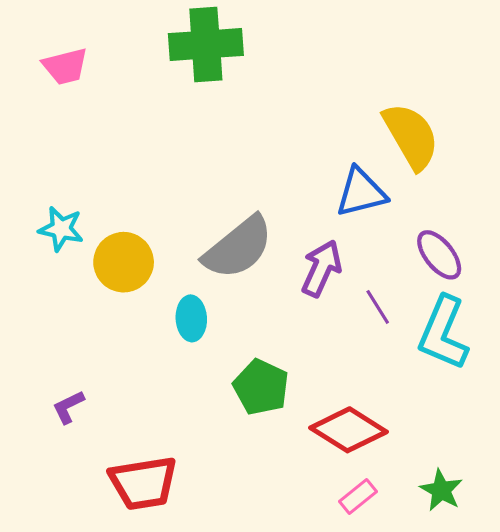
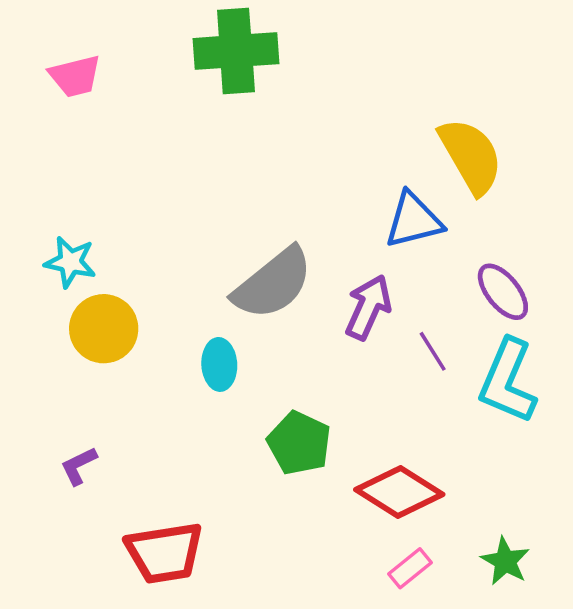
yellow circle: (124, 262) -> (104, 329), moved

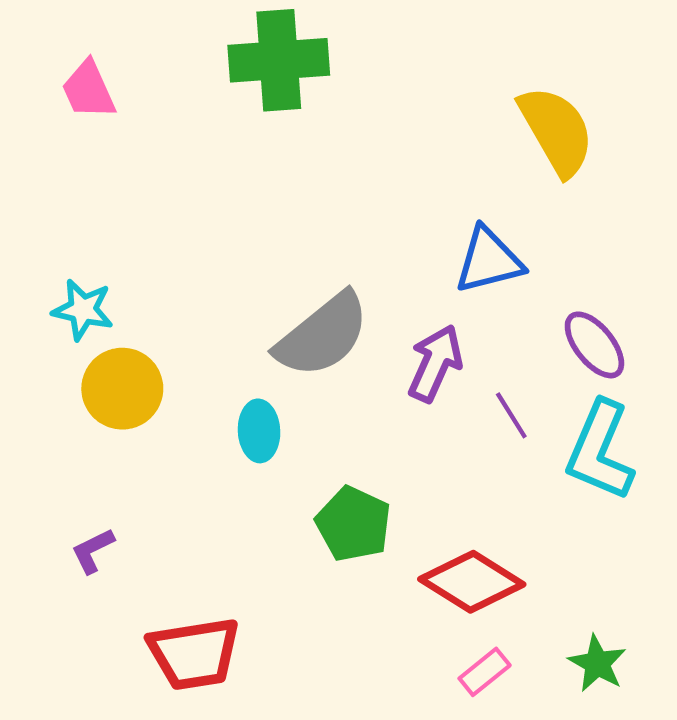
pink trapezoid: (75, 76) -> (88, 90), turned 80
yellow semicircle: (471, 156) -> (556, 131), moved

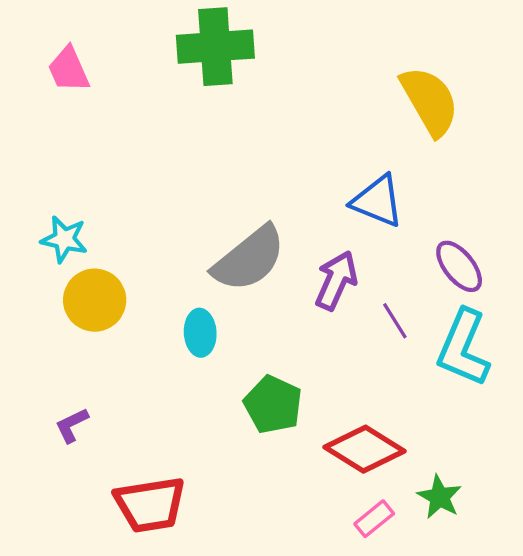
blue triangle: (489, 260) -> (377, 201), turned 36
green star: (597, 663) -> (439, 497), moved

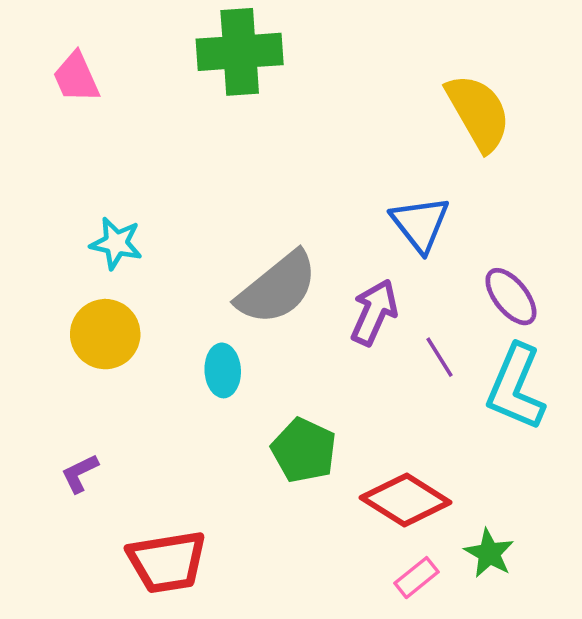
blue triangle: (377, 201) -> (420, 224), turned 30
cyan star: (64, 239) -> (116, 243), moved

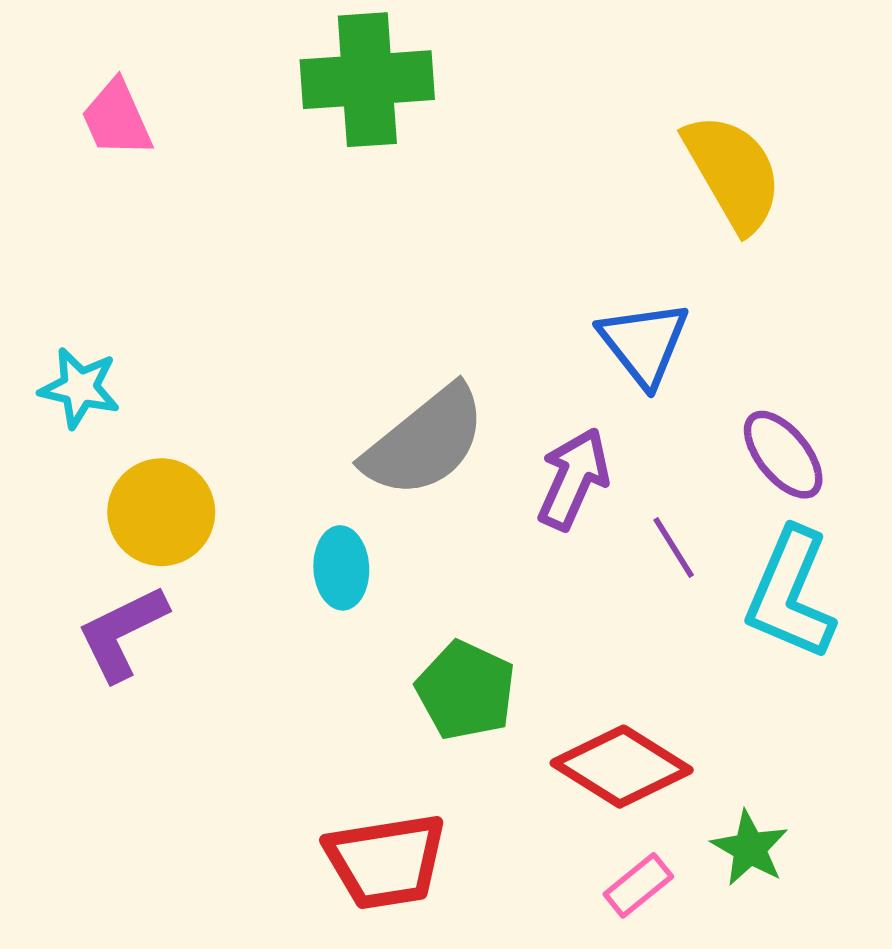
cyan star: (116, 243) -> (80, 388), moved
purple L-shape: (80, 473) -> (122, 633), moved, size x1.6
red trapezoid: (167, 562) -> (386, 861), moved

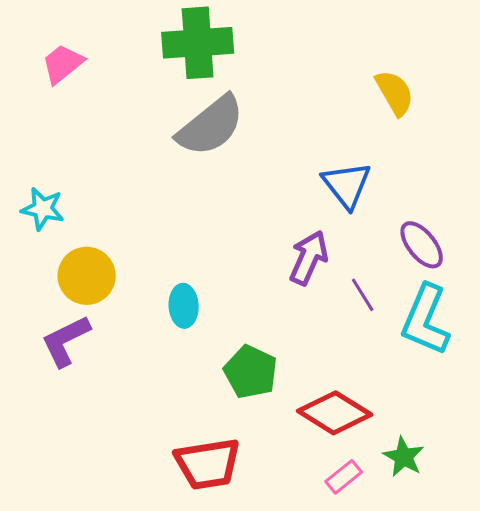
pink trapezoid: (117, 119) -> (63, 64), turned 75
yellow semicircle: (733, 172) -> (395, 93), size x0.7
gray semicircle: (425, 442) -> (211, 126), moved

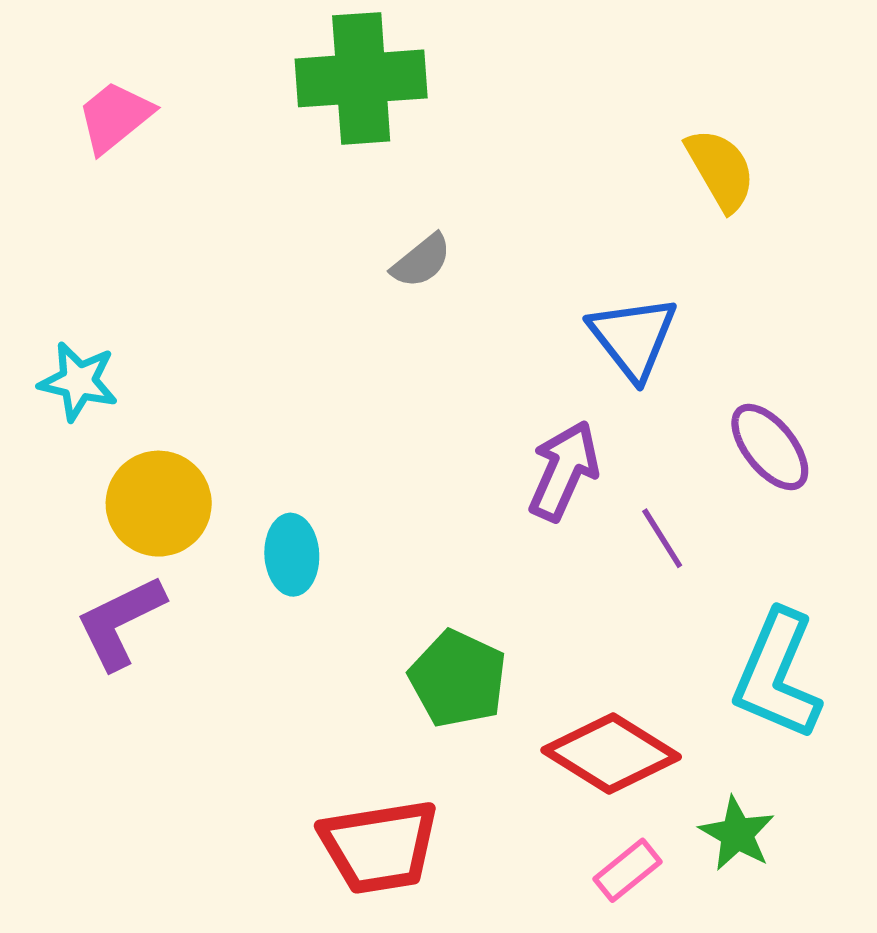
gray semicircle: (211, 126) -> (421, 261), moved, size x0.5
cyan ellipse: (184, 306) -> (292, 555), moved
cyan L-shape: (426, 320) -> (777, 675), moved

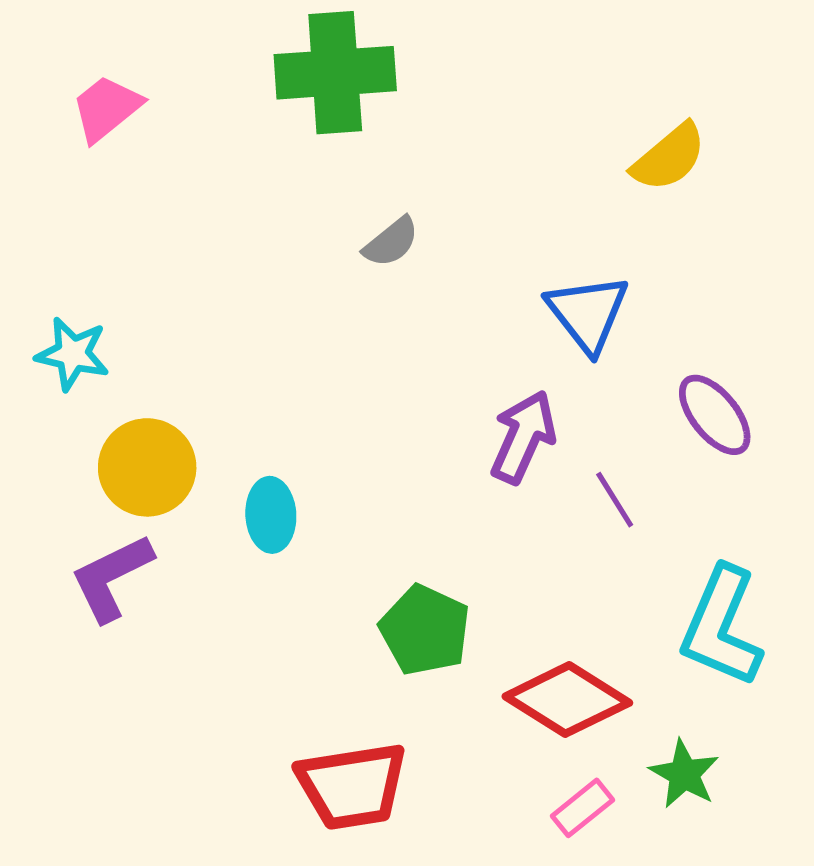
yellow semicircle: (721, 170) -> (669, 157), turned 80

